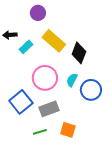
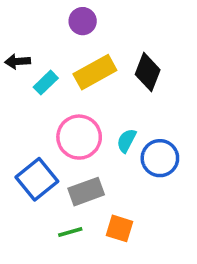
purple circle: (38, 13) -> (83, 21), moved
yellow rectangle: (54, 41) -> (95, 72), turned -70
black diamond: (79, 53) -> (148, 72), moved

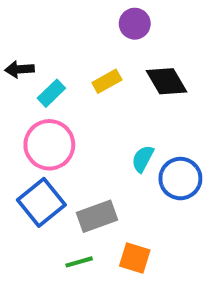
purple circle: (83, 21) -> (135, 24), moved
yellow rectangle: (95, 72) -> (107, 81), size x0.6
black diamond: (148, 72) -> (167, 81), turned -51
pink circle: (79, 137) -> (49, 145), moved

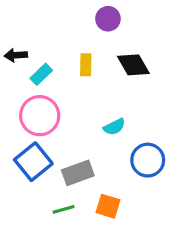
yellow rectangle: (107, 81) -> (86, 65), turned -60
cyan semicircle: (143, 159) -> (114, 127), turned -145
blue circle: (180, 179) -> (148, 160), moved

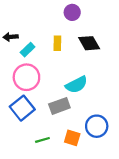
cyan semicircle: (114, 127) -> (76, 85), size x1.5
blue circle: (148, 160) -> (97, 126), moved
gray rectangle: (78, 173) -> (59, 106), moved

